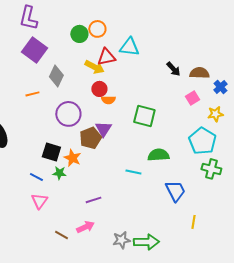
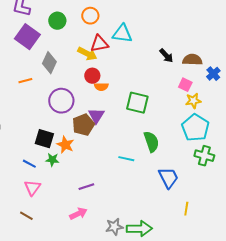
green circle: (79, 34) -> (57, 21), moved
pink square: (192, 98) -> (185, 85), turned -32
yellow star: (215, 114) -> (193, 101), moved
green semicircle: (158, 155) -> (151, 142), turned 75
brown line: (61, 235) -> (26, 216), moved

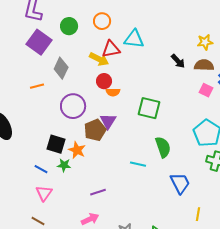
pink square: (185, 85) -> (206, 90), moved
yellow star: (193, 101) -> (205, 42), moved

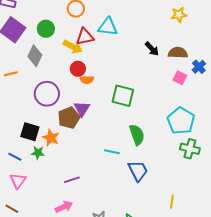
green circle: (69, 26) -> (46, 29), moved
yellow star: (205, 42) -> (179, 15), moved
blue trapezoid: (180, 183) -> (138, 171), moved

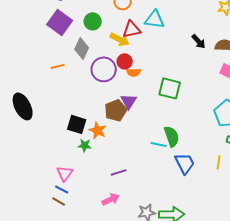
purple circle: (47, 94) -> (104, 69), moved
green semicircle: (137, 135) -> (172, 136), moved
blue line: (15, 157) -> (62, 189), moved
yellow line: (172, 202) -> (219, 162), moved

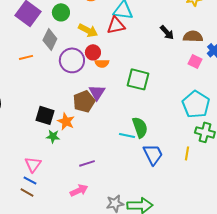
red triangle: (132, 29) -> (116, 25), moved

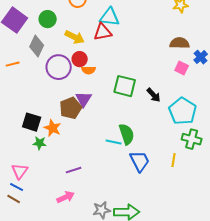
black arrow: (167, 32) -> (154, 95), moved

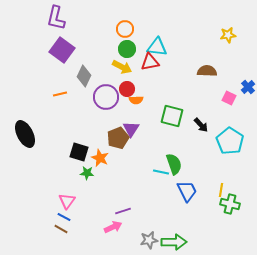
green circle: (48, 19) -> (127, 49), moved
brown semicircle: (180, 43) -> (207, 71), moved
green cross: (192, 139) -> (230, 204), moved
purple line: (74, 170) -> (123, 211), moved

